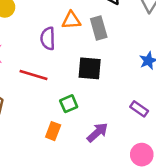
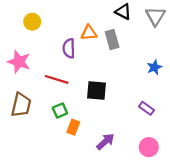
black square: (90, 68) -> (97, 90), moved
green square: (69, 104) -> (60, 110), moved
purple arrow: (97, 132) -> (105, 142), moved

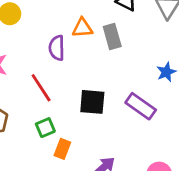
red line: (57, 79) -> (41, 88), turned 40
purple rectangle: (147, 108) -> (141, 106), moved, size x1.5

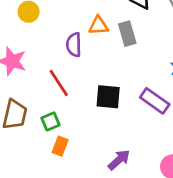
green square: (45, 128) -> (50, 121), moved
orange rectangle: (62, 149) -> (60, 146), moved

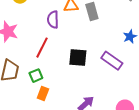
red line: (59, 83) -> (42, 48), turned 60

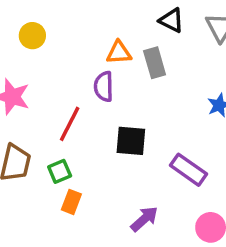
purple semicircle: (53, 20) -> (104, 87), moved
purple rectangle: (112, 61) -> (188, 170), moved

